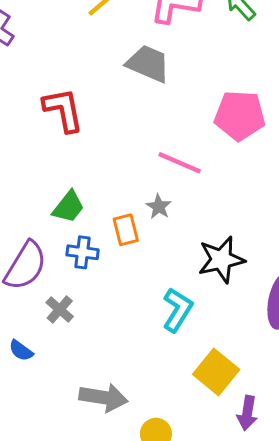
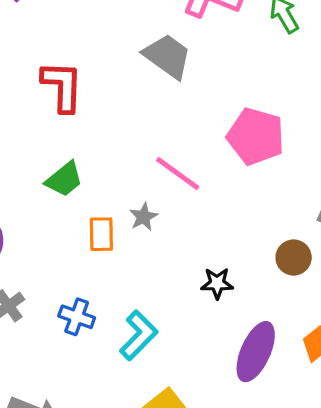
green trapezoid: (69, 207) -> (64, 179), moved
blue cross: (83, 252) -> (77, 317), moved
black star: (221, 260) -> (217, 283), moved, size x0.6

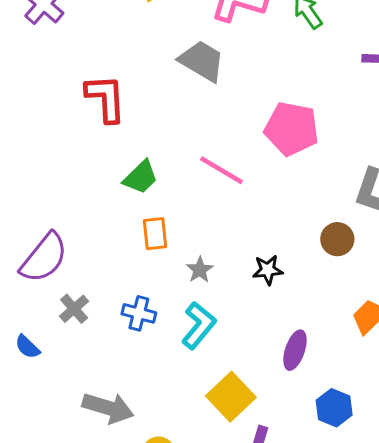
green trapezoid: (64, 179) -> (141, 177), moved
gray star: (144, 217) -> (200, 270), moved
purple ellipse: (256, 352) -> (295, 350), moved, size x0.7

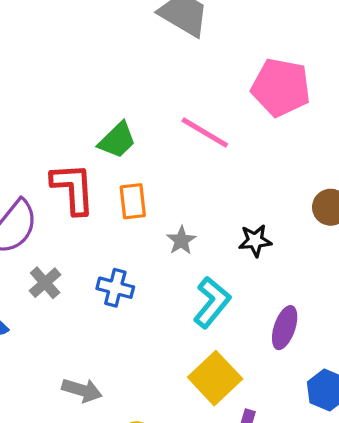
red L-shape: (106, 98) -> (73, 188), moved
cyan L-shape: (199, 325) -> (212, 302), moved
gray arrow: (108, 408) -> (82, 390), size x0.7

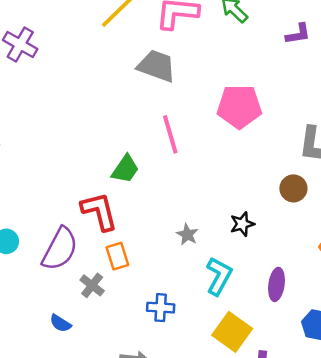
pink line: (205, 132) -> (170, 134), moved, turned 54
orange rectangle: (133, 201) -> (117, 256), moved
blue cross: (115, 288) -> (161, 308), moved

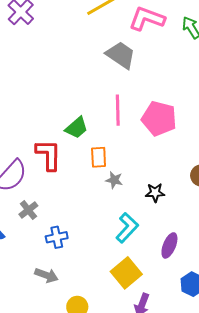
pink pentagon: (239, 107) -> (159, 119), moved
gray star: (187, 234) -> (114, 180), moved, turned -30
orange rectangle: (117, 256) -> (99, 157), moved
blue cross: (161, 308) -> (57, 237), moved, turned -30

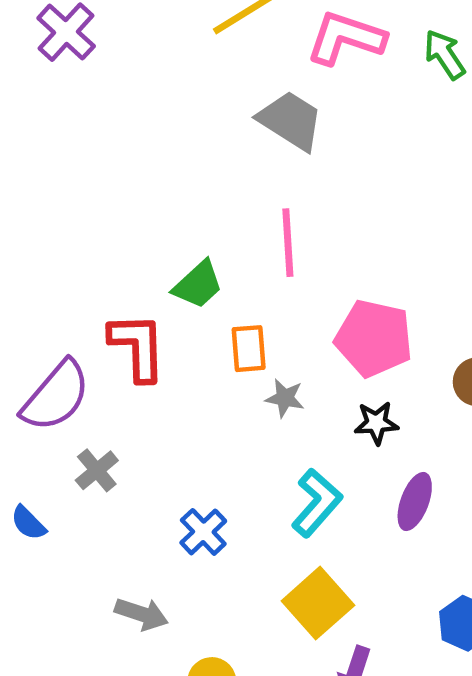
pink pentagon: (159, 119) -> (374, 338), moved
blue cross: (57, 237) -> (203, 532), moved, turned -30
purple ellipse: (169, 245) -> (415, 501), moved

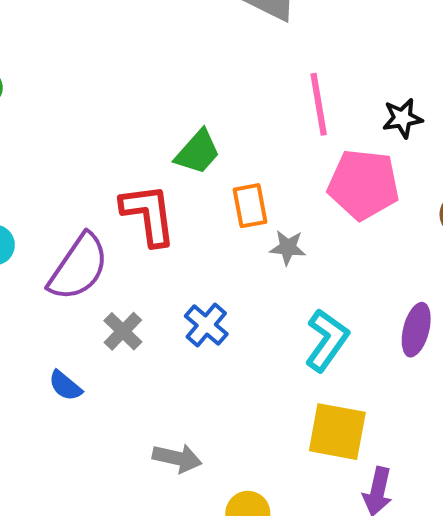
pink line: (288, 243) -> (319, 104), moved
black star: (376, 423) -> (402, 118), moved
blue cross: (203, 532) -> (206, 325), moved
yellow square: (318, 603) -> (337, 432), turned -32

